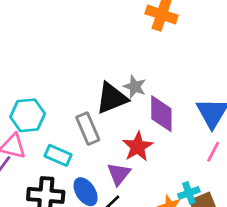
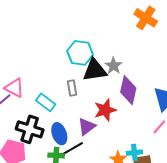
cyan hexagon: (28, 115) -> (80, 53), moved
gray rectangle: (88, 129) -> (72, 88), size x0.7

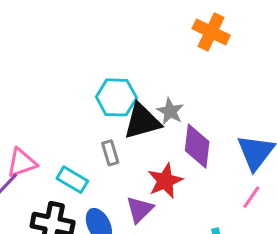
pink triangle: (14, 88) -> (22, 163), turned -40

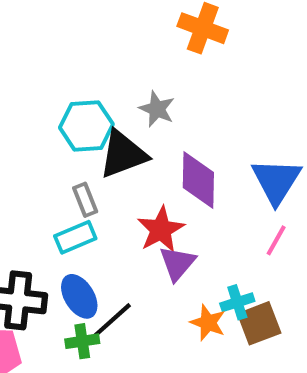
gray star: (170, 111) -> (157, 109), moved
cyan rectangle: (72, 180) -> (75, 237), moved, turned -48
purple triangle: (140, 209) -> (177, 263), moved

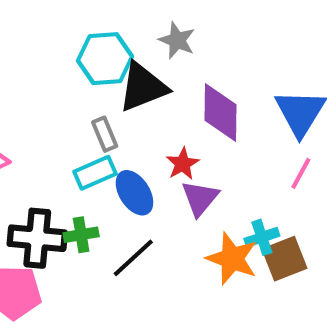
red star: (161, 230) -> (183, 164), size x0.7
blue ellipse: (79, 296) -> (134, 193), moved
orange star: (208, 323) -> (232, 259), size x1.4
green cross: (82, 341) -> (81, 235), moved

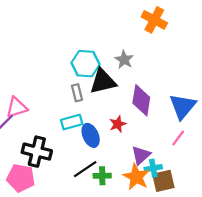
gray rectangle: (105, 134) -> (77, 93), moved
purple triangle: (200, 198) -> (141, 155), moved
green cross: (81, 235) -> (102, 176), moved

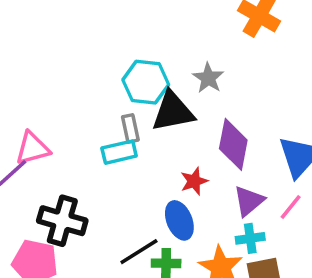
cyan rectangle: (72, 122) -> (119, 152), moved
blue ellipse: (91, 135) -> (179, 220), moved
purple triangle: (141, 155) -> (249, 201), moved
cyan cross: (153, 168) -> (250, 238), moved

